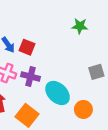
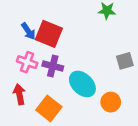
red square: (27, 47) -> (49, 34), size x1.5

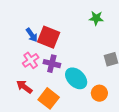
pink cross: (27, 62) -> (31, 60), turned 35
red arrow: (19, 94) -> (24, 87), turned -42

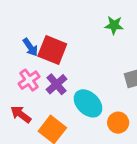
purple cross: (52, 64) -> (56, 84), turned 35

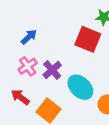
blue arrow: (30, 47) -> (29, 37), turned -98
red square: (52, 50) -> (88, 39), moved

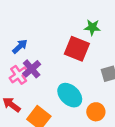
purple cross: (52, 70) -> (32, 69), moved

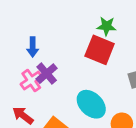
green star: (92, 27) -> (107, 26), moved
blue arrow: (20, 46) -> (33, 47), turned 133

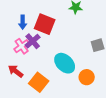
red square: (100, 50) -> (45, 24), moved

